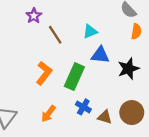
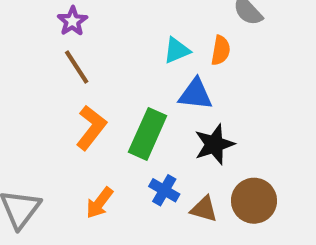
orange semicircle: (136, 31) -> (221, 50), moved
brown line: (55, 35) -> (77, 67), moved
black star: (128, 69) -> (214, 144), moved

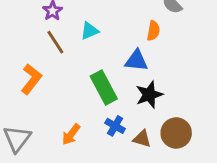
cyan triangle: (177, 50) -> (89, 31), moved
orange L-shape: (91, 128) -> (31, 79), moved
green rectangle: (148, 134) -> (104, 88), turned -52

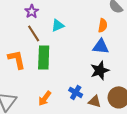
blue triangle: (136, 61) -> (101, 46), moved
orange L-shape: (31, 79) -> (17, 59), turned -50
green rectangle: (104, 88) -> (44, 57), moved, turned 30

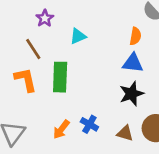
brown line: (34, 33) -> (33, 49), moved
blue cross: (76, 92) -> (89, 124), moved

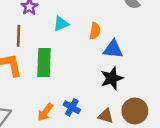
orange semicircle: (135, 36) -> (95, 31), moved
brown line: (33, 49) -> (18, 36), turned 35

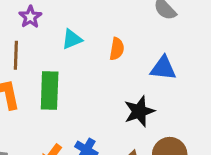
blue triangle: (113, 49) -> (163, 68), moved

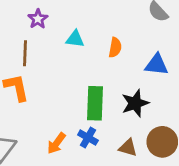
cyan triangle: (72, 39) -> (75, 39), turned 30
green rectangle: (50, 91) -> (95, 103), moved

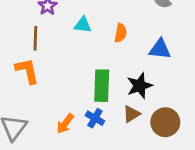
brown triangle: (128, 148) -> (131, 114), moved, turned -48

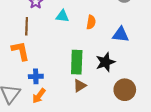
brown triangle: (131, 114) -> (80, 86), moved
blue cross: (95, 118) -> (36, 76), moved, turned -32
orange arrow: (65, 124) -> (39, 96), moved

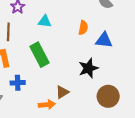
orange semicircle: (91, 22) -> (83, 28), moved
green rectangle: (77, 62) -> (39, 55), moved, turned -30
orange arrow: (39, 96) -> (47, 105), moved, turned -133

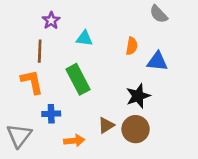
brown circle: (108, 96) -> (136, 129), moved
orange arrow: (47, 105) -> (74, 141), moved

